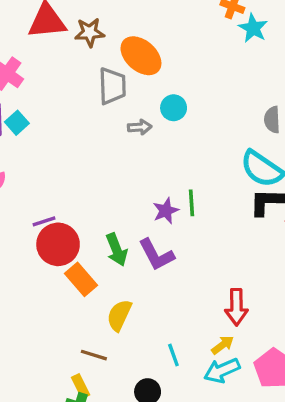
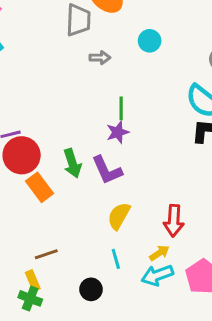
cyan circle: (174, 108) -> (150, 41), moved
green line: (192, 203) -> (121, 108), moved
yellow semicircle: (119, 315) -> (119, 216), moved
brown line: (94, 355) -> (46, 254), turned -40

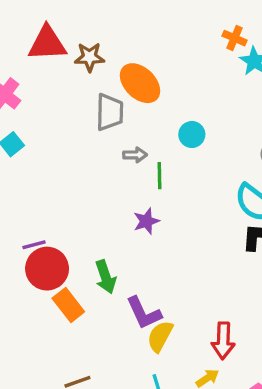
green line: (121, 108) -> (160, 176), moved
purple star: (118, 132) -> (146, 221), moved
purple L-shape: (107, 170) -> (144, 313), moved

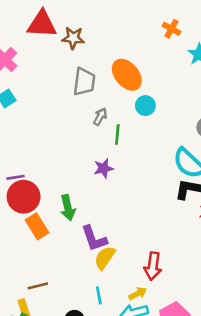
orange cross: (234, 38) -> (172, 29), moved
orange ellipse: (140, 83) -> (127, 75), moved
gray arrow: (135, 155) -> (100, 117), turned -66

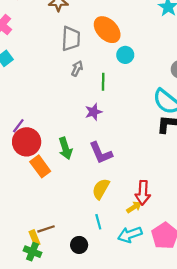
gray arrow: (100, 117) -> (77, 68), moved
purple line: (16, 177) -> (18, 126), turned -40
purple L-shape: (94, 238) -> (101, 153), moved
brown line: (38, 286) -> (46, 229), moved
yellow arrow: (138, 294) -> (134, 207), moved

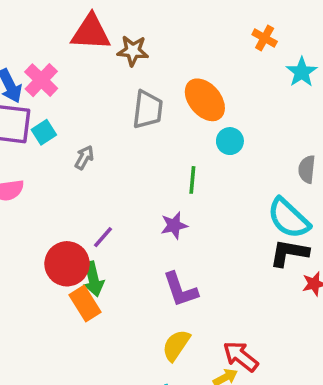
gray arrow: (77, 68) -> (84, 158), moved
purple line: (18, 126) -> (103, 237), moved
green arrow: (65, 148) -> (93, 279), moved
red arrow: (143, 193) -> (241, 356), turned 120

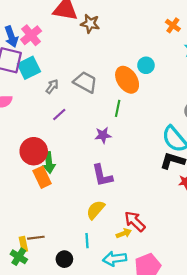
orange ellipse: (205, 100) -> (127, 80), moved
gray trapezoid: (148, 110) -> (85, 82), moved, turned -75
cyan square: (44, 132) -> (29, 68), size x1.5
cyan circle: (230, 141) -> (146, 65), moved
purple line: (103, 237) -> (59, 114), moved

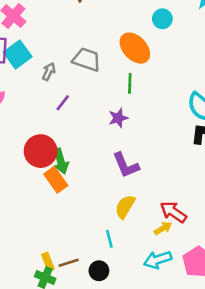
cyan circle: (146, 65) -> (162, 19), moved
brown line: (36, 238) -> (69, 263), moved
cyan line: (87, 241) -> (109, 239), moved

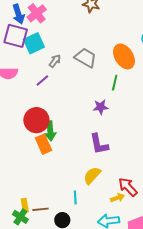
purple line: (63, 103) -> (42, 81), moved

